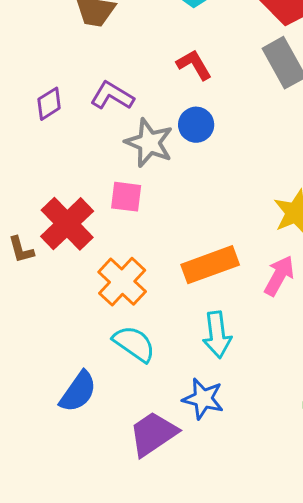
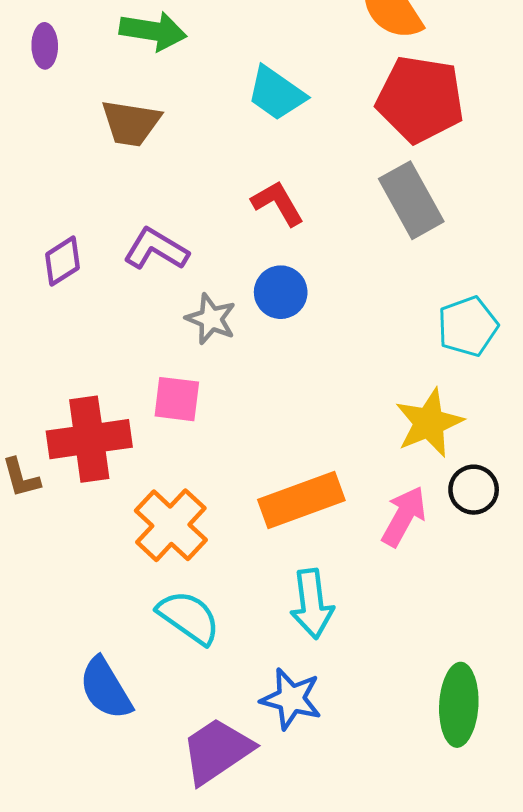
gray star: (149, 143) -> (211, 319), size x0.7
red cross: (67, 224) -> (89, 439), turned 36
blue semicircle: (78, 392) -> (106, 688), turned 114

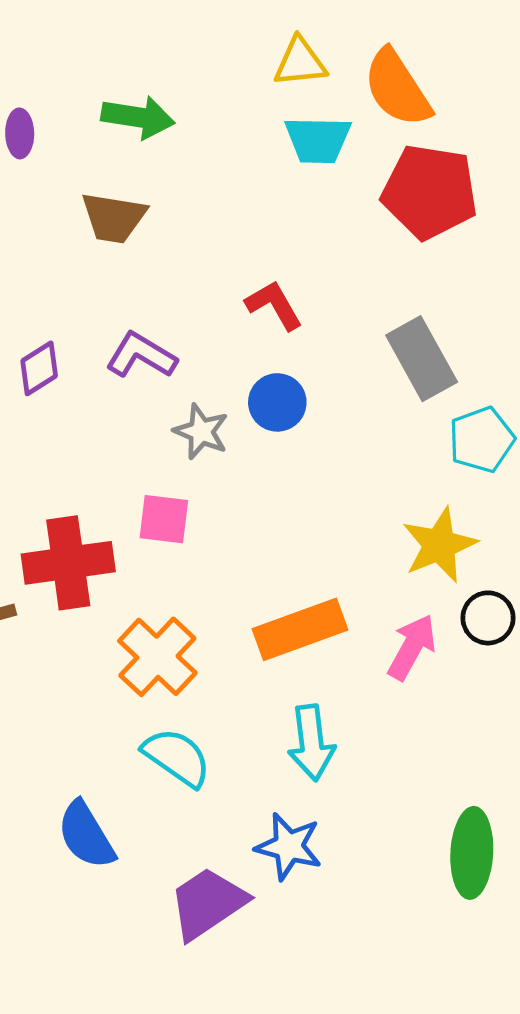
cyan trapezoid: (276, 93) -> (318, 140), moved, turned -34
gray rectangle: (411, 200) -> (422, 359), moved

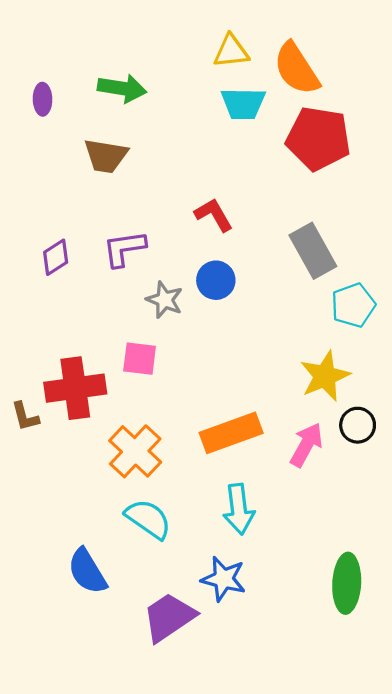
purple L-shape: (141, 355) -> (124, 249), turned -39

